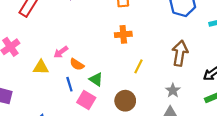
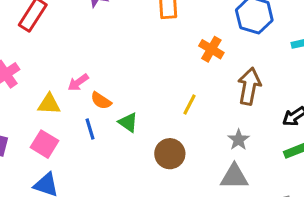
orange cross: (123, 34) -> (211, 49), moved, turned 35
pink square: (86, 100) -> (45, 144), moved

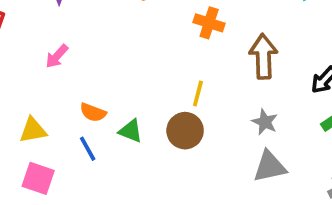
pink arrow: (78, 82) -> (57, 56), moved
brown circle: (170, 154) -> (185, 131), moved

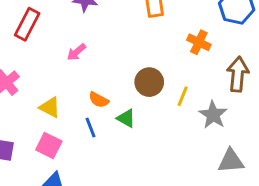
gray star: (265, 122) -> (213, 115), moved, size x1.4
yellow triangle: (33, 130) -> (50, 107), turned 30
brown circle: (185, 131) -> (149, 82), moved

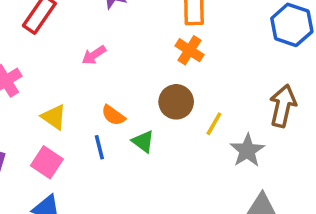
orange cross: (199, 42) -> (189, 50), moved

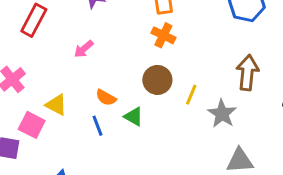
pink square: (47, 162) -> (32, 125), moved

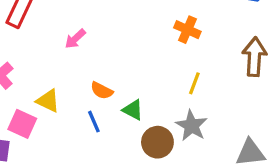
orange cross: (163, 35) -> (187, 30), moved
brown circle: (157, 80) -> (157, 142), moved
gray star: (222, 114) -> (192, 126), moved

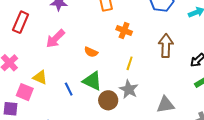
pink arrow: (75, 39) -> (55, 39), size x1.5
orange semicircle: (102, 91) -> (91, 52), moved
green triangle: (133, 110) -> (92, 81), size x1.5

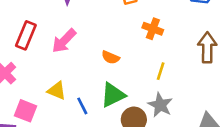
red rectangle: (21, 22) -> (26, 35), moved
yellow triangle: (40, 77) -> (57, 91), moved
green triangle: (92, 81) -> (113, 95), turned -50

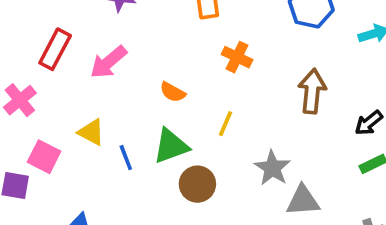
yellow line: (161, 71) -> (225, 124), moved
gray star: (160, 105) -> (272, 168), moved

